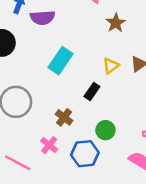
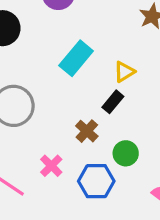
yellow triangle: (111, 66) -> (124, 72), moved
brown cross: (64, 117) -> (87, 131), moved

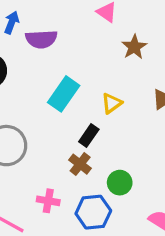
black rectangle: (113, 102) -> (89, 135), moved
pink cross: (51, 166) -> (48, 201), turned -30

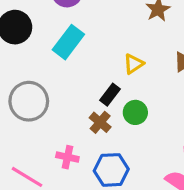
cyan rectangle: (64, 94) -> (68, 42), moved
green circle: (120, 183) -> (135, 112), moved

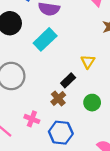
yellow triangle: (134, 64) -> (88, 62), turned -32
green circle: (135, 112) -> (92, 103), moved

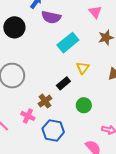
cyan rectangle: (45, 39) -> (68, 43), moved
brown cross: (58, 98) -> (45, 101), moved

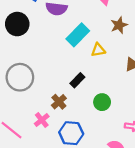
yellow triangle: (83, 68) -> (98, 50), moved, turned 48
pink cross: (28, 116) -> (42, 120), turned 32

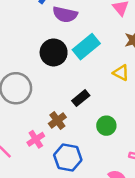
black circle: (17, 24) -> (54, 52), moved
yellow triangle: (98, 50) -> (121, 73), moved, turned 32

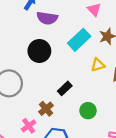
cyan rectangle: (86, 47) -> (79, 40), moved
yellow triangle: (121, 73) -> (98, 65), turned -40

